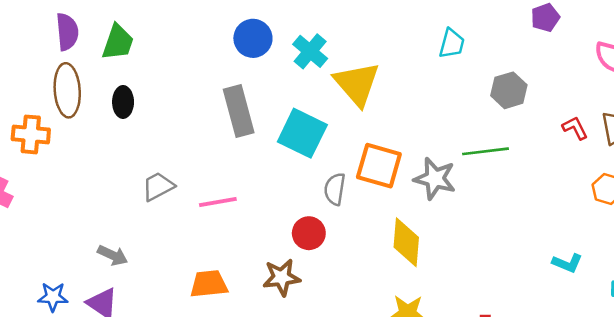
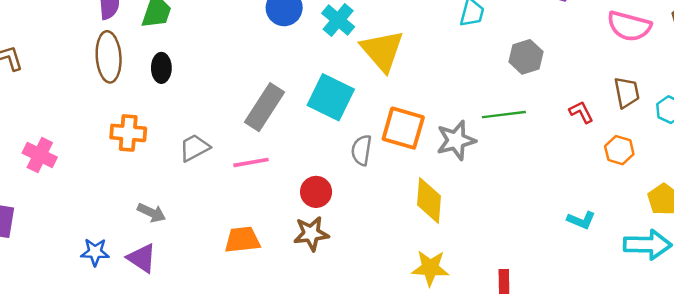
gray rectangle: (239, 111) -> (264, 107), moved, turned 48
red L-shape: (575, 128) -> (581, 112), moved
orange cross: (31, 134) -> (128, 133), moved
gray star: (435, 179) -> (456, 140), turned -30
red circle: (309, 233) -> (316, 192), moved

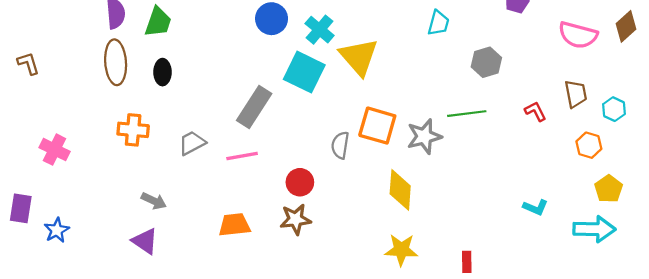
cyan square: (331, 97) -> (304, 72), moved
orange hexagon: (619, 150) -> (589, 145), moved
blue star: (95, 252) -> (57, 230), moved, turned -30

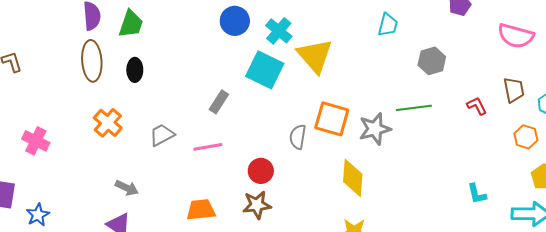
gray rectangle: (254, 107) -> (219, 102), size x0.6
orange cross: (133, 130) -> (108, 123), turned 36
cyan L-shape: (535, 207) -> (477, 194), turned 55

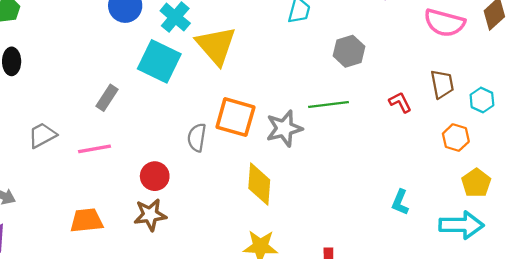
cyan L-shape: (477, 194) -> (400, 202), turned 35

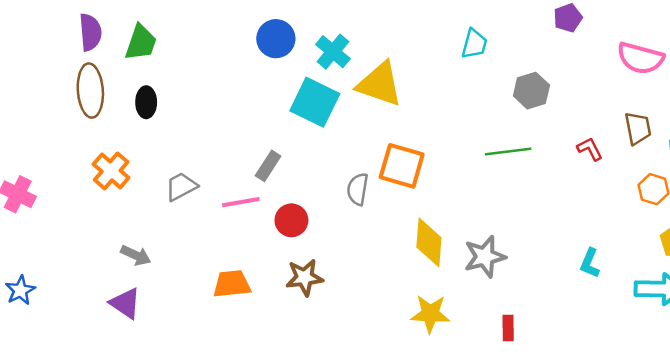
yellow triangle: (216, 45) -> (380, 84), turned -30
gray rectangle: (107, 98) -> (268, 166), moved
gray star: (284, 128) -> (485, 257), moved
red circle: (155, 176) -> (291, 220), moved

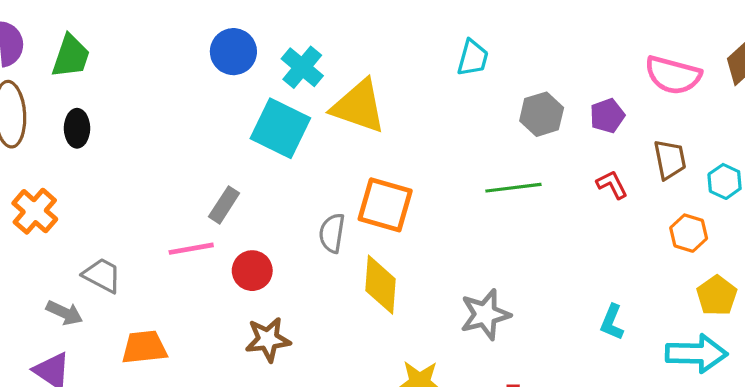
purple pentagon: (568, 18) -> (607, 116), moved
gray trapezoid: (181, 187) -> (102, 275), moved, turned 56
yellow diamond: (429, 242) -> (380, 285), moved
orange trapezoid: (232, 284) -> (144, 347), moved

